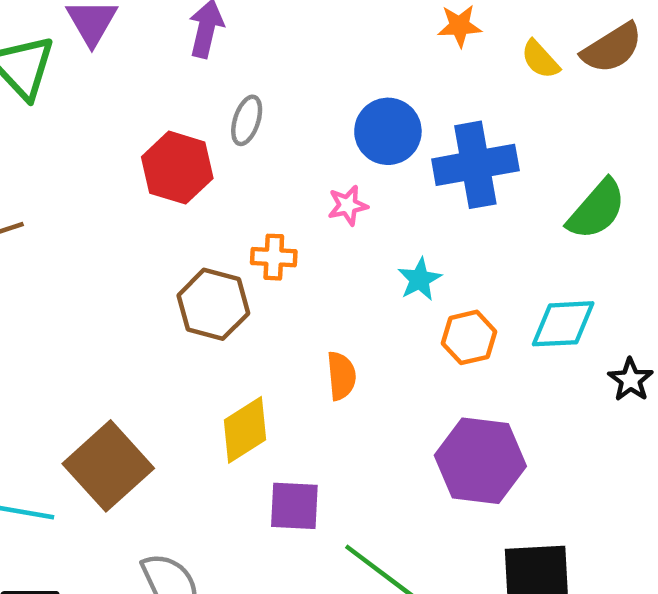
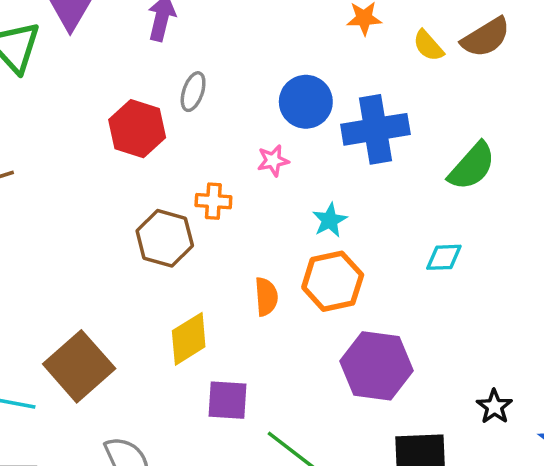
cyan diamond: (563, 324) -> (444, 257), size x0.7
orange hexagon: (469, 337) -> (333, 281), moved, size x1.4
black star: (631, 380) -> (494, 407), moved

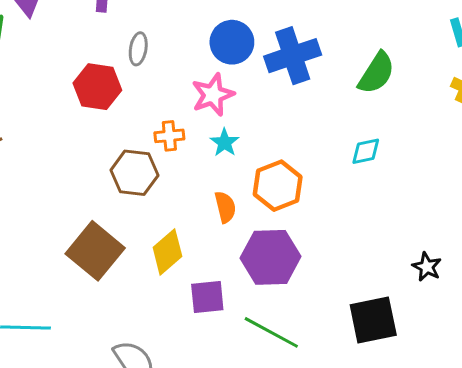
pink star: (273, 161) -> (213, 95), size x1.6
cyan star: (330, 220) -> (225, 143), moved
brown square: (79, 366) -> (95, 251), moved
purple hexagon: (377, 366) -> (270, 257), moved

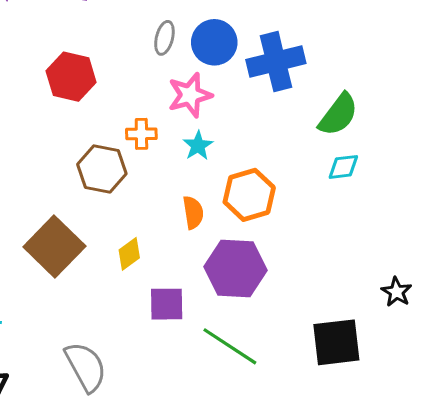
gray ellipse: (138, 49) -> (164, 38), moved
green semicircle: (376, 73) -> (338, 115), moved
yellow diamond: (167, 252) -> (129, 254), size x0.7

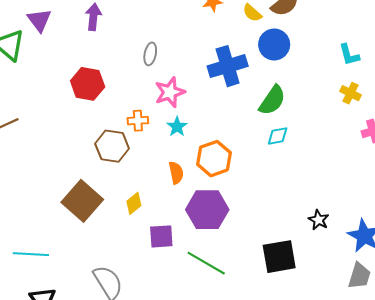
blue circle: (214, 42) -> (274, 44), moved

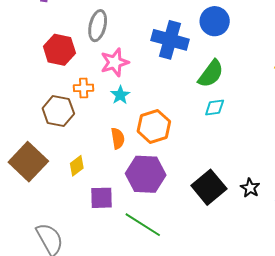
gray ellipse: (150, 54) -> (98, 26), size x1.4
blue cross: (228, 66) -> (170, 40), turned 30
red hexagon: (88, 84) -> (59, 50), moved
black square: (279, 257) -> (209, 187), moved, turned -32

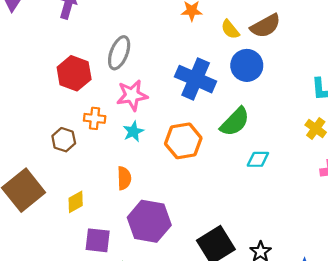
cyan diamond: (215, 107) -> (258, 159), moved
brown hexagon: (58, 111) -> (64, 140), size x0.7
orange hexagon: (154, 126) -> (183, 141), moved

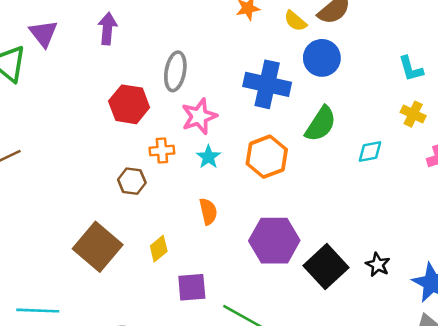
cyan diamond: (258, 159) -> (370, 152), moved
purple hexagon: (149, 221) -> (274, 241), moved

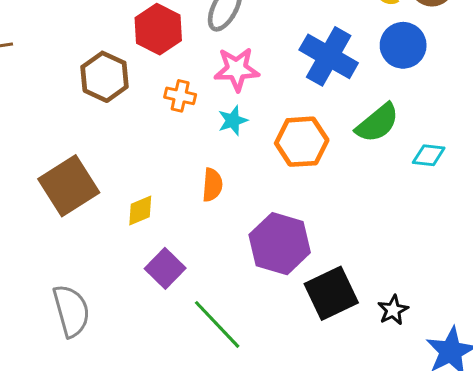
cyan diamond: (370, 152) -> (429, 155), moved
brown hexagon: (132, 181) -> (105, 77), moved, size x1.4
purple square: (192, 287) -> (165, 268), turned 32

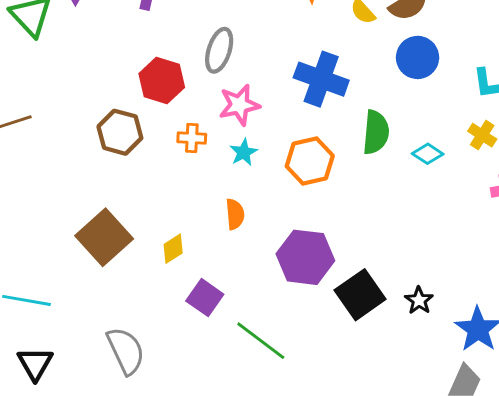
blue circle: (403, 45) -> (418, 57), moved
green semicircle: (377, 123) -> (376, 132), turned -36
cyan diamond: (429, 155) -> (428, 154), turned 36

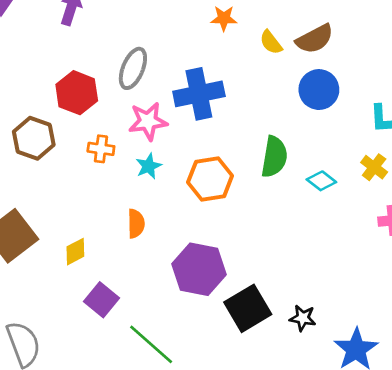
blue cross: (321, 79) -> (199, 94), moved, turned -36
black star: (419, 300) -> (303, 318), turned -30

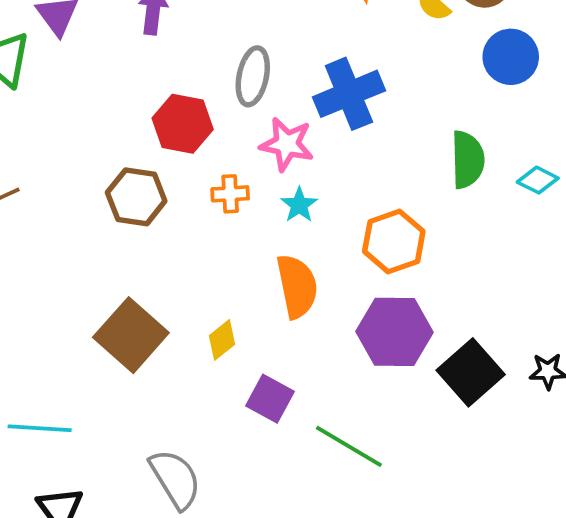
pink star: (148, 121) -> (287, 144), turned 30
orange hexagon: (210, 179) -> (394, 241), moved
orange semicircle: (136, 224) -> (297, 286), size x1.6

